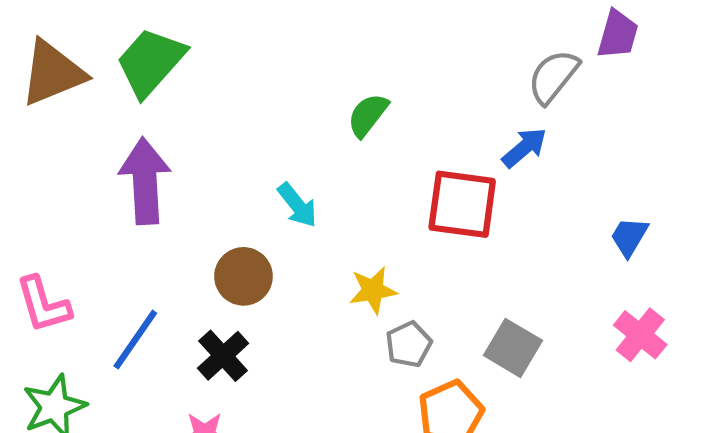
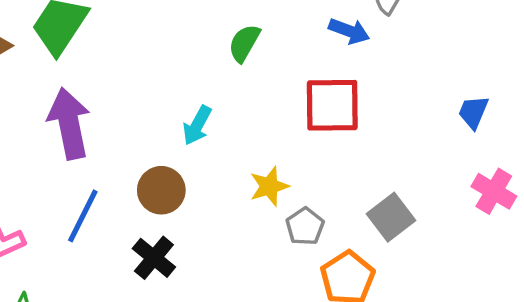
blue arrow: (524, 148) -> (349, 31), moved, turned 69
cyan arrow: (297, 205) -> (197, 125), turned 75
blue line: (135, 340) -> (83, 216), moved
gray square: (513, 348) -> (391, 217), turned 30

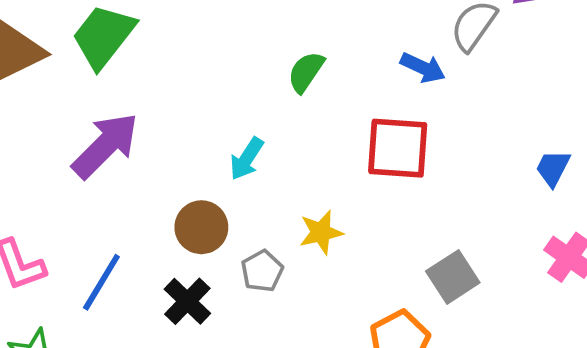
purple arrow: (69, 124) -> (105, 146), turned 52
blue line: (83, 216) -> (101, 282), moved
gray pentagon: (305, 226) -> (262, 271), moved

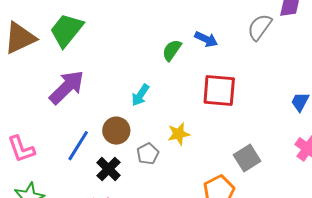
blue arrow: (423, 68) -> (206, 39), moved
blue line: (101, 282) -> (78, 146), moved

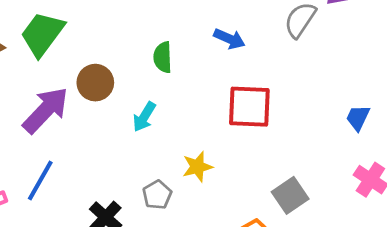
green semicircle: (172, 50) -> (163, 57), moved, turned -35
brown circle: (116, 131) -> (95, 83), moved
blue line: (78, 146) -> (40, 181), moved

